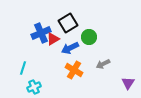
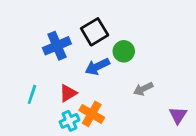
red triangle: (53, 39) -> (68, 93), moved
orange cross: (74, 70) -> (92, 114), moved
cyan cross: (34, 87) -> (69, 121), moved

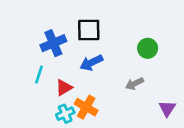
black square: (95, 32) -> (89, 30), turned 30
green circle: (124, 51) -> (148, 48), moved
cyan line: (32, 94) -> (39, 74), moved

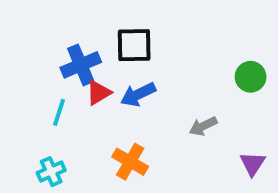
green circle: (148, 48) -> (251, 77), moved
red triangle: (64, 88) -> (99, 93), moved
cyan cross: (65, 114) -> (51, 172), moved

